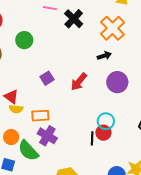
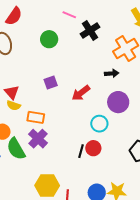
green circle: (24, 40) -> (49, 39), moved
cyan circle: (106, 121) -> (99, 124), moved

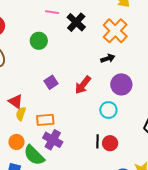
yellow semicircle: (14, 106) -> (21, 114), turned 104
red circle: (93, 148) -> (110, 143), moved

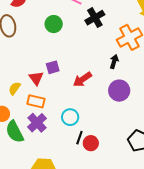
black arrow: (108, 58) -> (114, 62), turned -72
red triangle: (16, 102) -> (36, 78), moved
cyan circle: (108, 110) -> (70, 117), moved

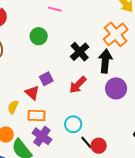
black cross: (95, 18) -> (80, 52), moved
black arrow: (114, 62) -> (105, 61), size x1.6
black line: (79, 138) -> (86, 142), turned -48

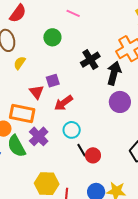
red arrow: (78, 85) -> (63, 103), moved
yellow semicircle: (13, 107) -> (20, 63), moved
orange rectangle: (37, 116) -> (22, 113), moved, size x1.4

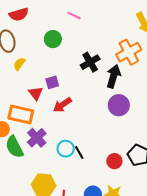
red semicircle: (18, 13) -> (19, 14), turned 36
cyan circle: (72, 130) -> (66, 149), moved
red circle: (93, 155) -> (114, 161), moved

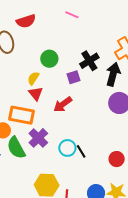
red semicircle: (19, 14) -> (26, 21), moved
green circle: (53, 39) -> (49, 59), moved
yellow semicircle: (19, 64) -> (33, 78), moved
purple square: (52, 82) -> (74, 77), moved

